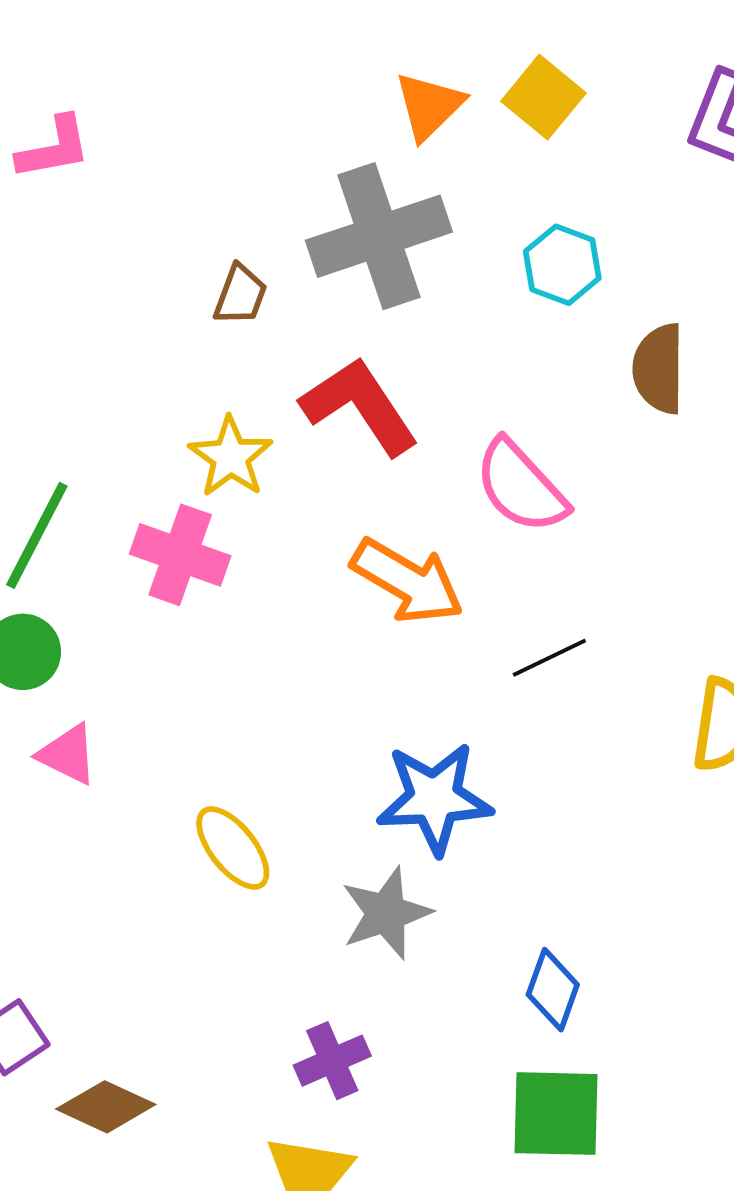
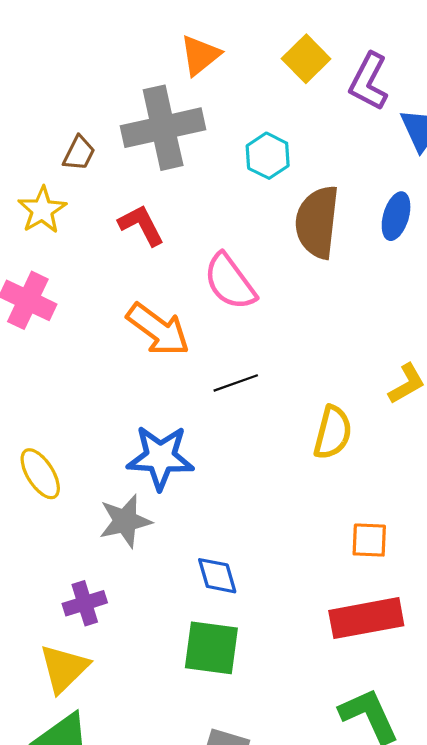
yellow square: (543, 97) -> (306, 59), moved
brown semicircle: (659, 369) -> (317, 222), size x1.4
red L-shape: (360, 406) -> (141, 225), size x0.7
yellow star: (231, 457) -> (42, 210), moved
blue diamond: (553, 990) -> (217, 576), turned -42

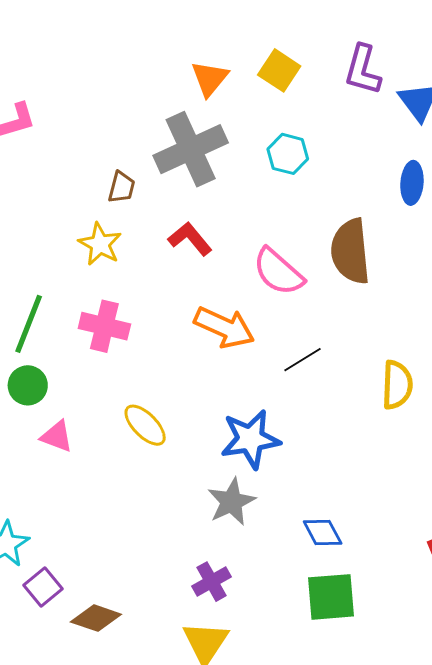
yellow square: (306, 59) -> (279, 70), moved
brown semicircle: (317, 222) -> (350, 251), moved
yellow ellipse: (40, 474) -> (145, 425), moved

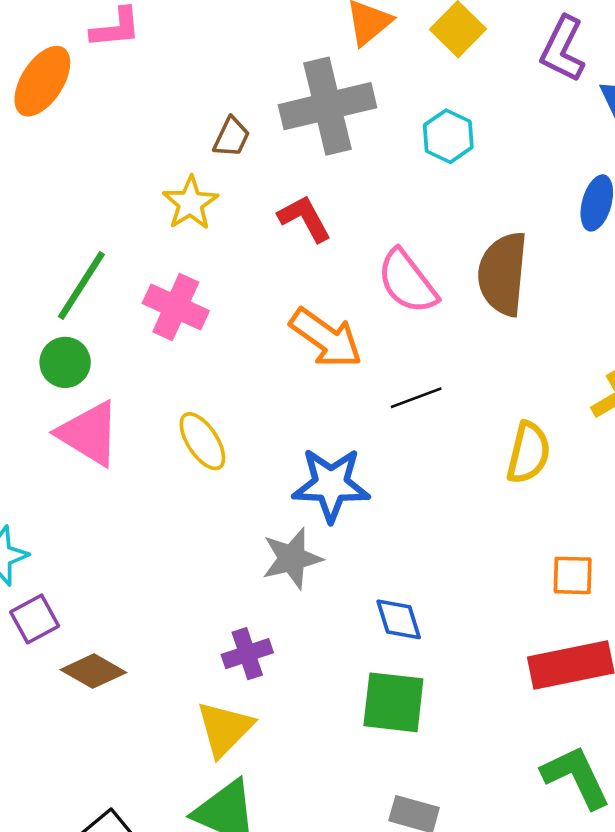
pink triangle: (57, 436) -> (89, 434), size x1.6

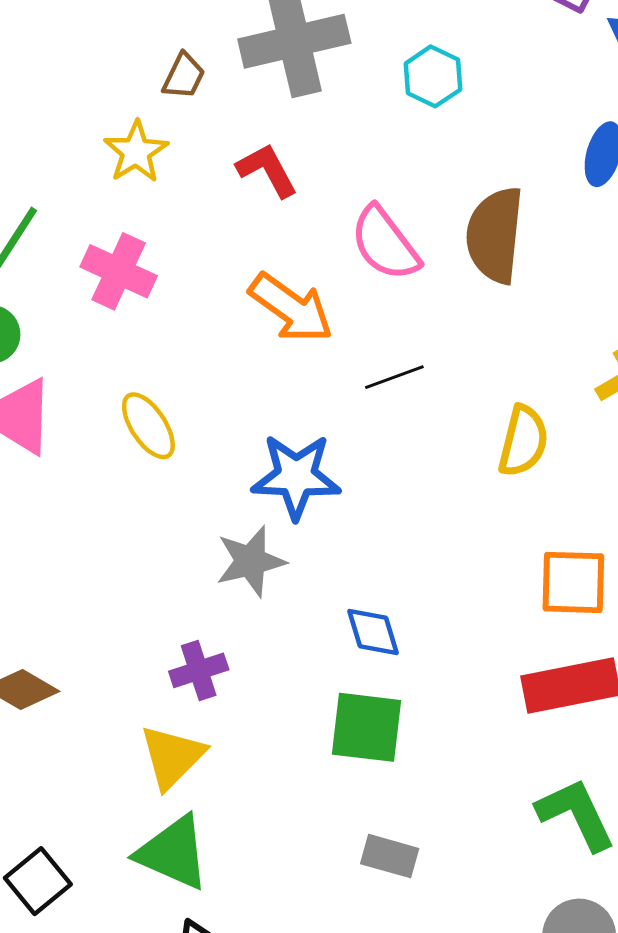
orange square: (573, 575) -> (573, 582), size x1.4

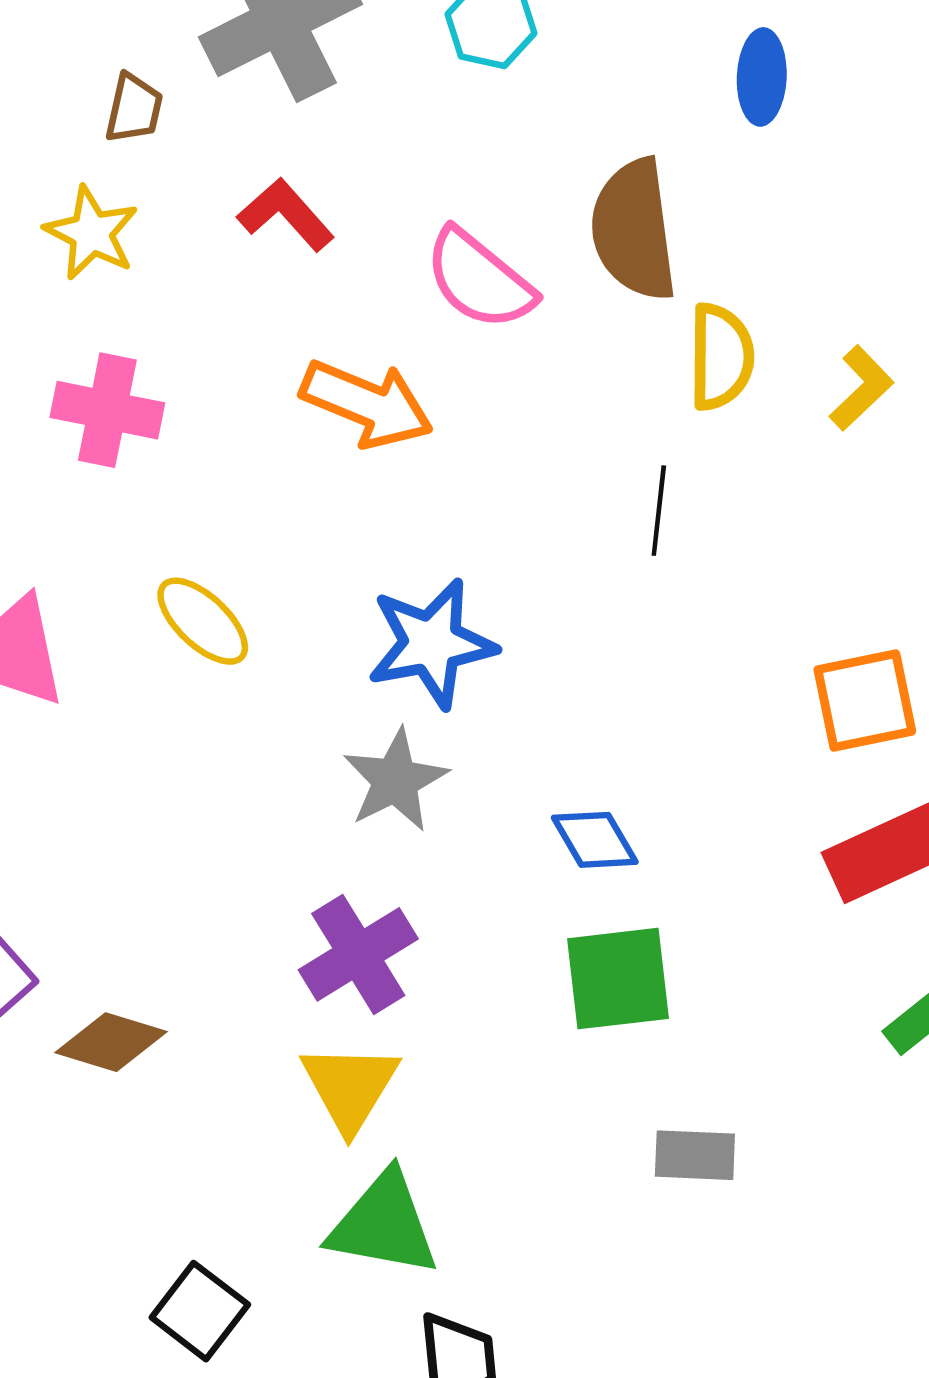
black line: (394, 377) -> (659, 511), moved, turned -50
yellow semicircle: (523, 441) -> (721, 357), moved
purple cross: (199, 670) -> (358, 954), size x1.4

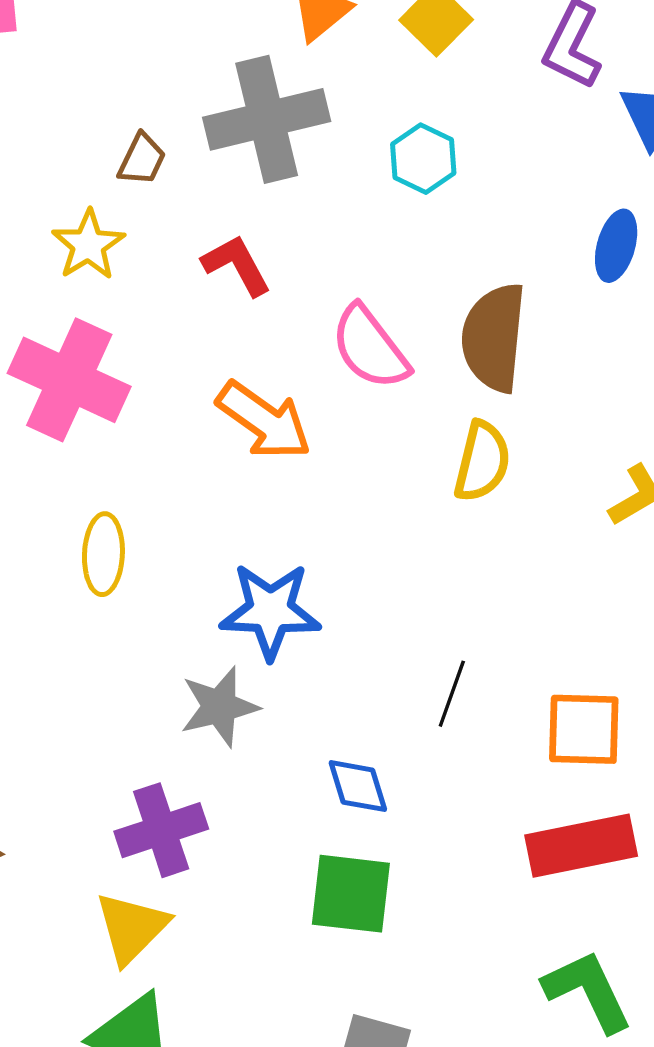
yellow semicircle: (721, 357) -> (482, 461), moved
pink cross: (107, 410) -> (69, 380), size x1.4
black line: (659, 511) -> (452, 694), moved
yellow ellipse: (203, 621) -> (103, 554), turned 36

